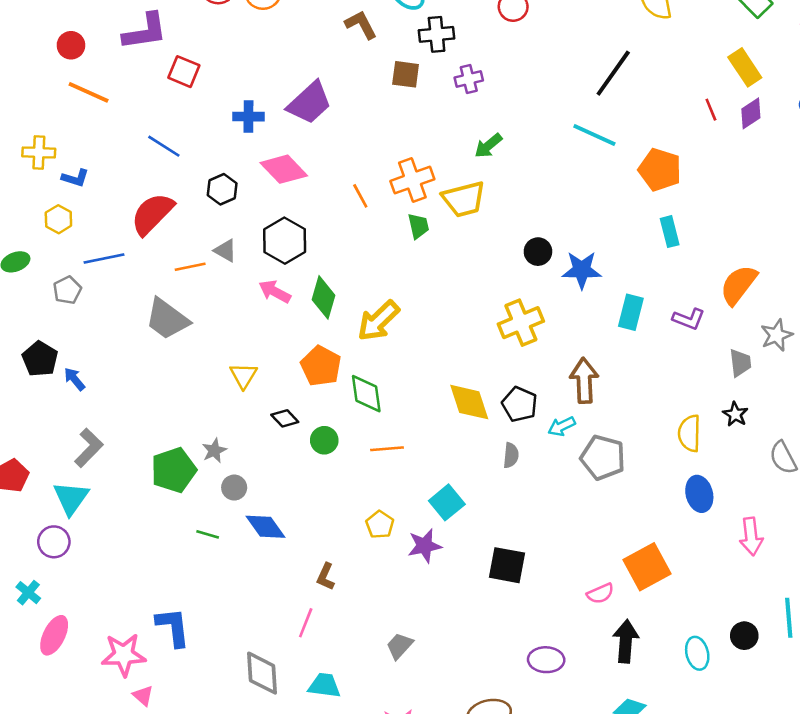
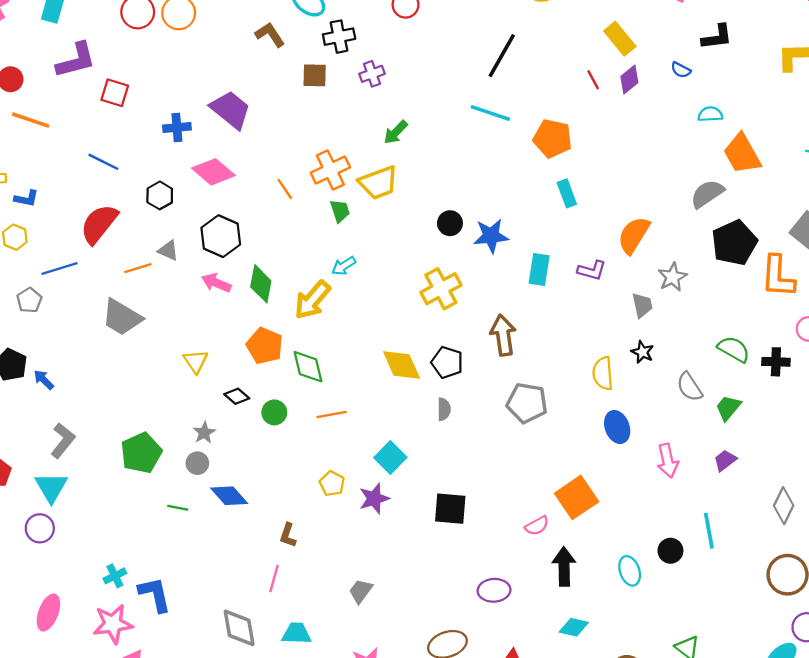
purple trapezoid: (309, 103) -> (231, 110), turned -93
cyan arrow: (562, 426) -> (344, 266), moved
gray star: (214, 451) -> (204, 433), moved
cyan cross: (28, 593) -> (115, 576), moved, turned 30

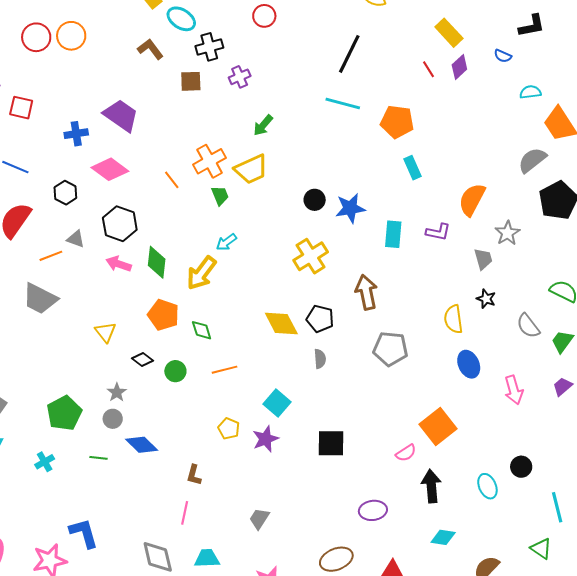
green diamond: (308, 367) -> (202, 330), size x0.7
cyan line: (709, 531) -> (557, 507), moved
cyan cross: (115, 576) -> (45, 462), moved

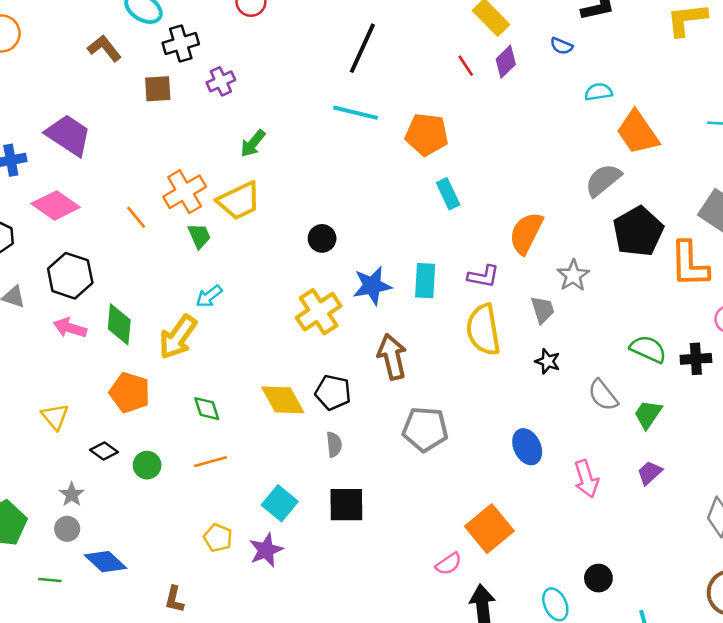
blue star: (350, 208) -> (372, 286), moved
yellow semicircle: (453, 319) -> (483, 330), moved, size x1.4
green diamond: (202, 330) -> (207, 409), moved
black square: (331, 443) -> (346, 505), moved

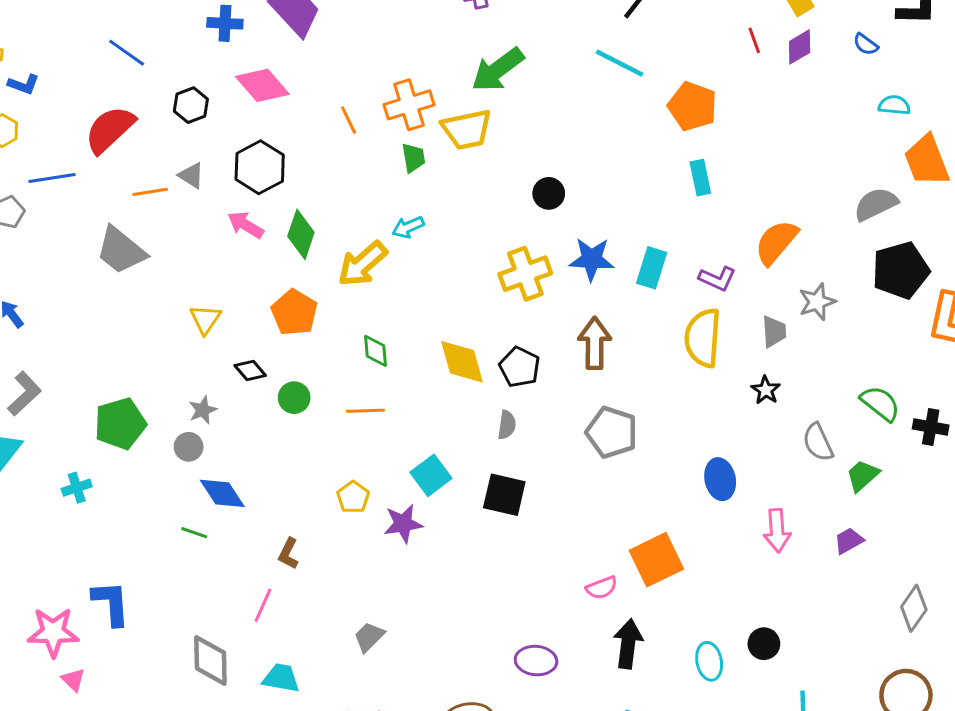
green arrow: (253, 143) -> (498, 70), size x1.6
green line: (50, 580) -> (194, 533), moved

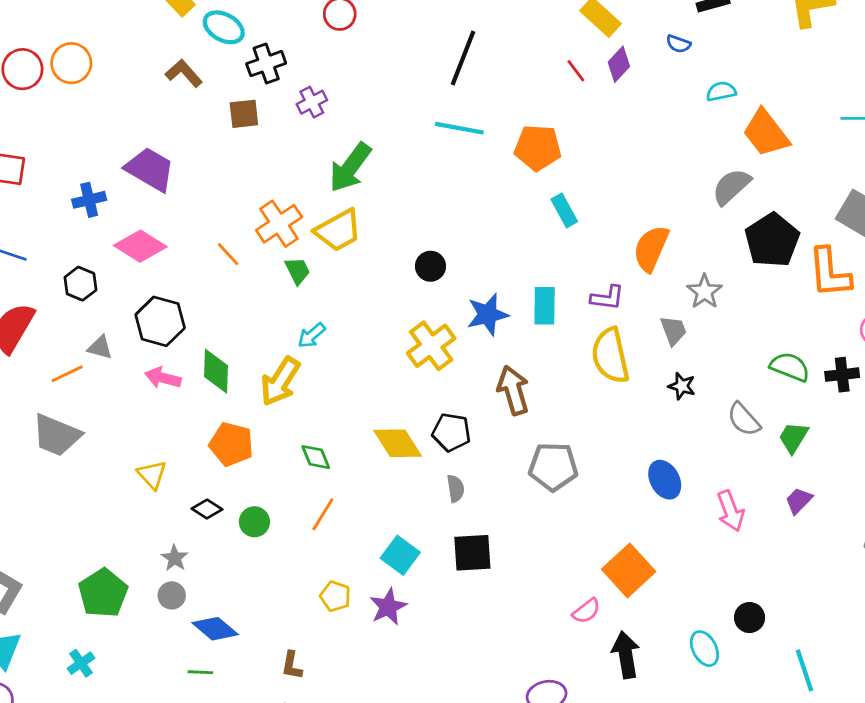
orange line: (365, 411) -> (323, 514), turned -40

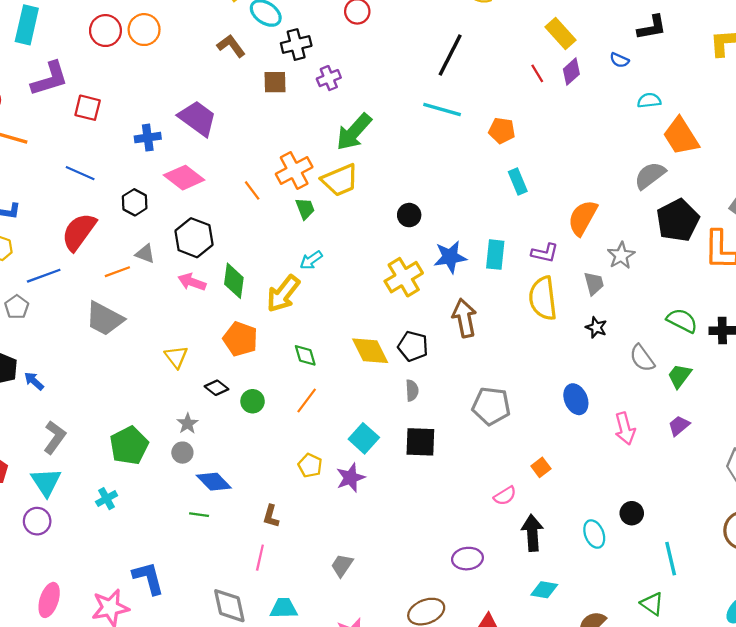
orange pentagon: (538, 148) -> (502, 131), size x0.7
gray pentagon: (553, 467) -> (491, 406), moved
orange square: (629, 570) -> (541, 467), size x0.5

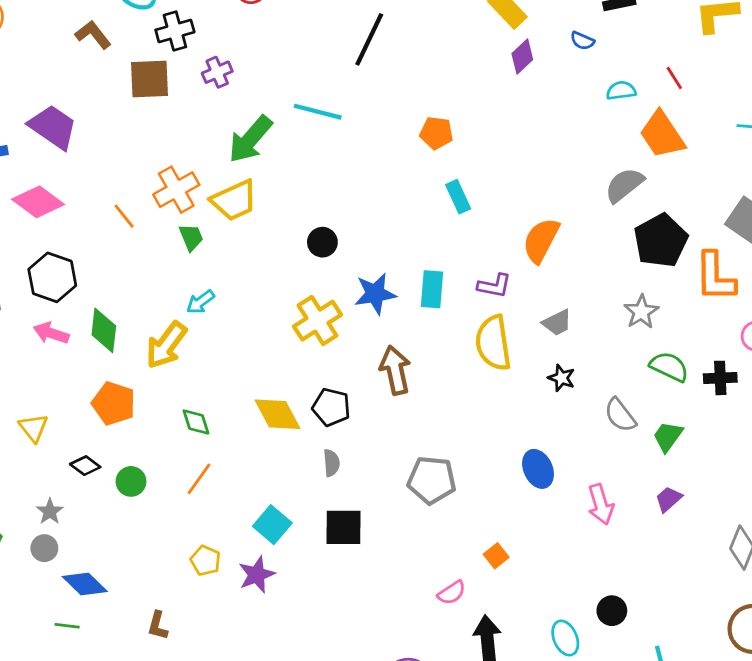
red line: (537, 73) -> (674, 78), moved
brown square: (275, 82) -> (149, 79), size x1.4
cyan line: (442, 109) -> (318, 112), moved
gray star: (621, 255) -> (641, 312), moved
gray trapezoid: (594, 283) -> (557, 323), turned 80

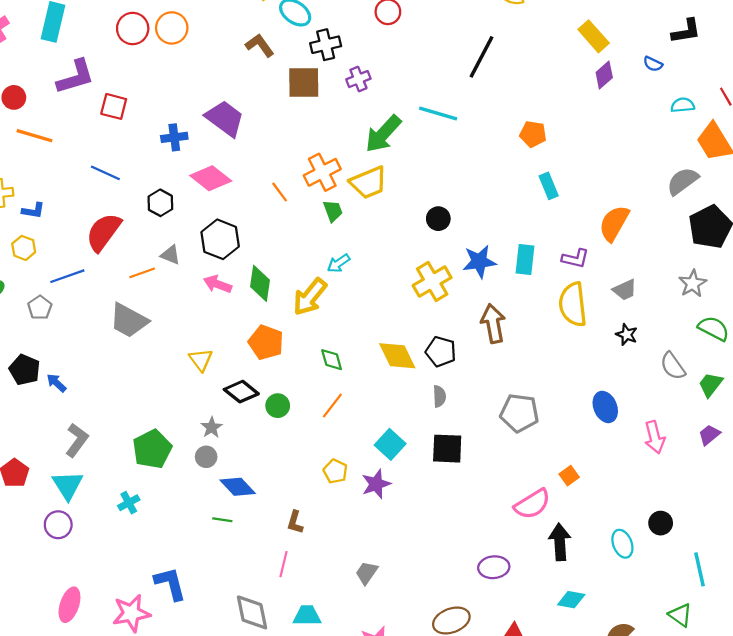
black diamond: (85, 466) -> (241, 392), size x1.4
pink semicircle: (452, 593) -> (532, 504), size x1.6

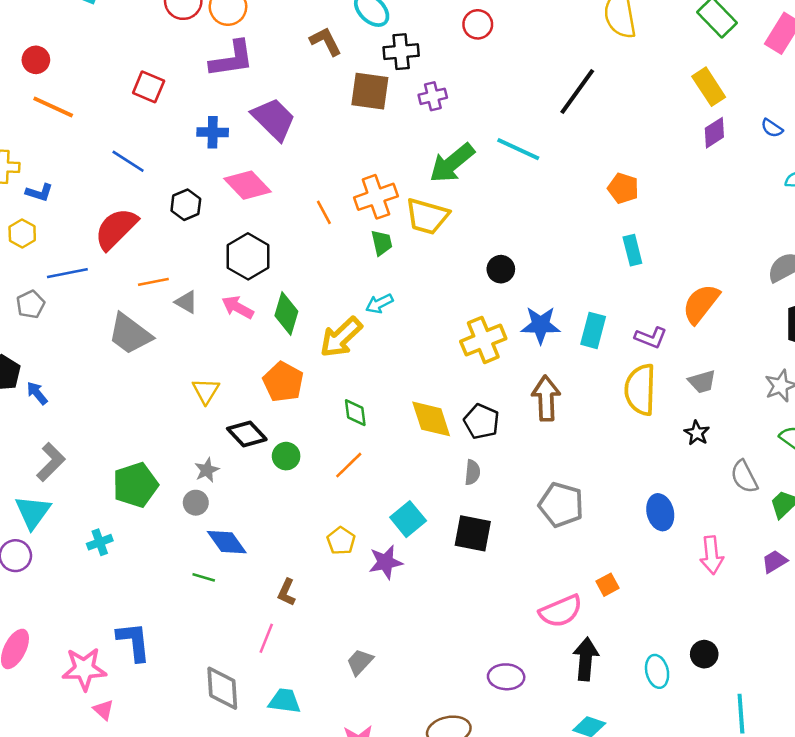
purple L-shape: (76, 77) -> (232, 59), moved
yellow trapezoid: (369, 183) -> (427, 216), turned 30
gray triangle: (170, 255) -> (186, 302), moved

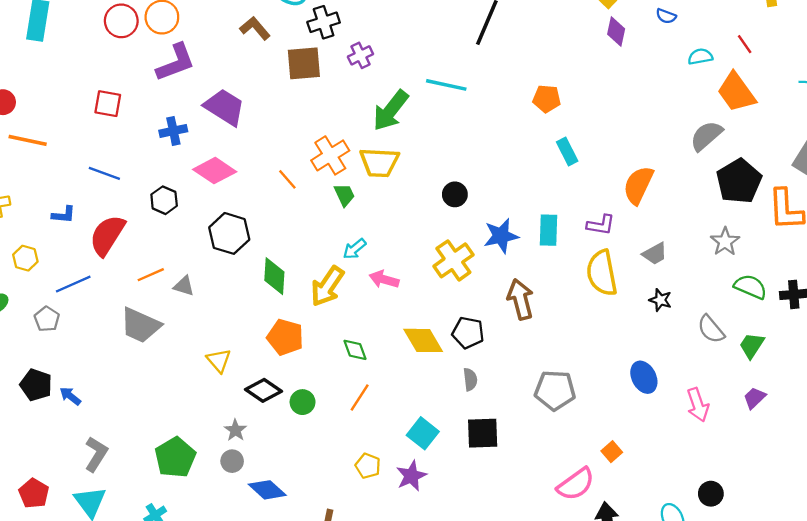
purple diamond: (714, 133) -> (616, 31), turned -32
blue L-shape: (39, 192) -> (64, 215), moved
pink arrow: (238, 307) -> (384, 279), moved

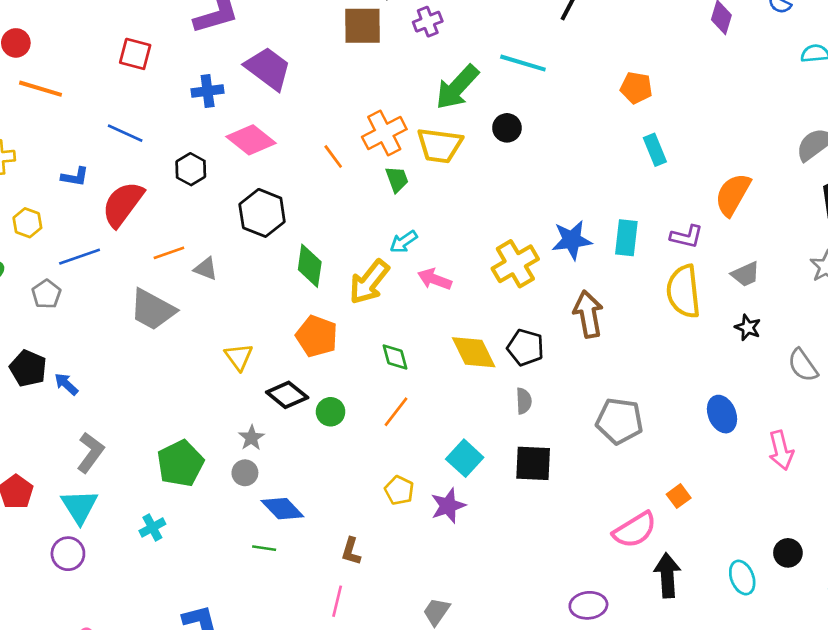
black circle: (455, 194) -> (507, 128), moved

